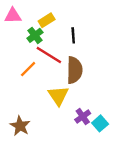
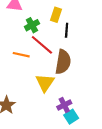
yellow rectangle: (47, 20) -> (56, 15), moved, turned -48
orange line: (28, 69) -> (21, 55), turned 49
cyan square: (100, 123) -> (71, 117), moved

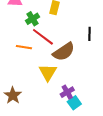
black line: (67, 30) -> (89, 34), moved
brown semicircle: (63, 62) -> (64, 52), turned 50

